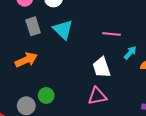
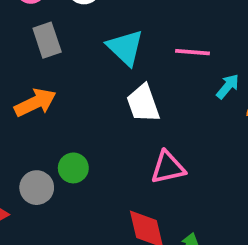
cyan triangle: (63, 30) -> (125, 48), moved
white trapezoid: (101, 67) -> (143, 103), moved

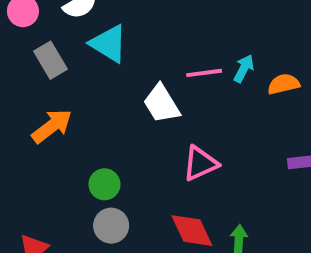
cyan triangle: (125, 48) -> (109, 44), moved
pink line: (192, 52) -> (204, 73), moved
gray circle: (37, 188) -> (111, 226), moved

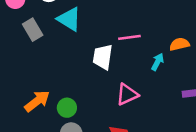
cyan arrow: (244, 69) -> (157, 62), moved
white trapezoid: (162, 104) -> (103, 57), turned 40
orange arrow: (52, 126) -> (37, 101), moved

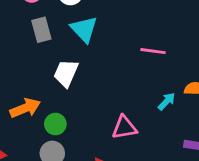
pink line: (129, 37) -> (153, 51), moved
white trapezoid: (103, 57) -> (66, 73), moved

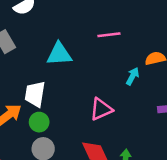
cyan triangle: (84, 29) -> (59, 54), moved, turned -36
white trapezoid: (66, 73) -> (35, 94), moved

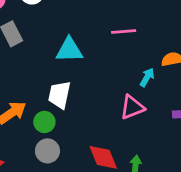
white trapezoid: (35, 94) -> (59, 95), moved
pink triangle: (101, 109) -> (132, 107), moved

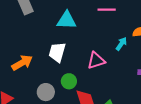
pink triangle: (132, 107) -> (96, 61), moved
green circle: (44, 122) -> (69, 81), moved

